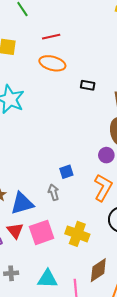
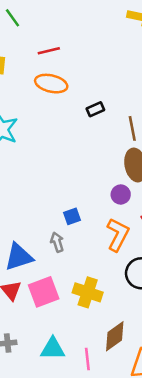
black rectangle: (88, 85) -> (95, 109), turned -32

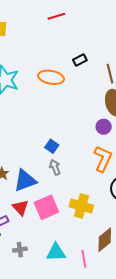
red line: (49, 51) -> (56, 16), moved
orange ellipse: (51, 84) -> (51, 77), moved
blue square: (72, 216) -> (52, 146), moved, turned -32

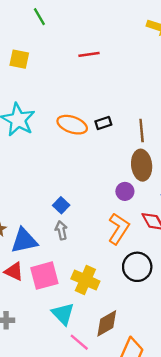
black rectangle: (80, 60) -> (103, 123), moved
red triangle: (20, 208) -> (14, 271), turned -30
cyan triangle: (56, 252) -> (63, 314), moved, turned 40
pink line: (84, 259) -> (79, 342), turned -48

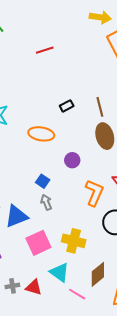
orange ellipse: (72, 125) -> (41, 134), moved
purple circle: (125, 191) -> (72, 160), moved
red triangle: (14, 271) -> (34, 287), moved

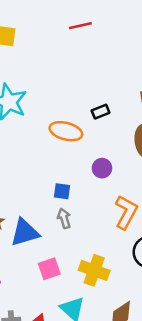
black rectangle: (67, 106) -> (101, 112), moved
blue square: (43, 181) -> (62, 191), turned -32
pink square: (38, 243) -> (49, 269), size x0.7

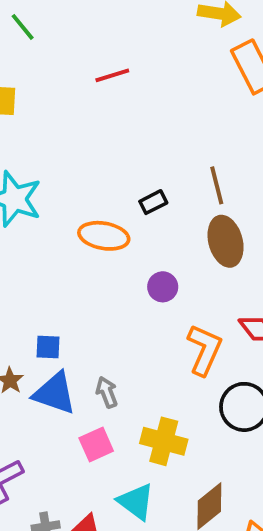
blue square: (62, 191) -> (48, 347), moved
gray arrow: (64, 218) -> (107, 392), moved
blue triangle: (25, 232) -> (55, 393), turned 40

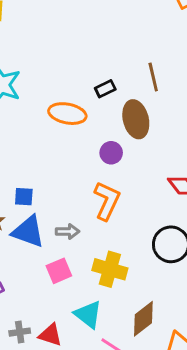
brown ellipse: (226, 241) -> (136, 119), moved
orange L-shape: (204, 350) -> (107, 201), moved
gray arrow: (107, 392) -> (68, 231), turned 110

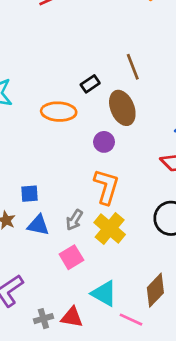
gray arrow: (68, 231) -> (74, 220), turned 130
blue triangle: (28, 232) -> (38, 225), size x0.7
yellow cross: (110, 269) -> (110, 228), moved, turned 32

